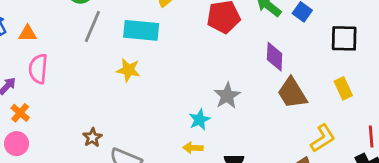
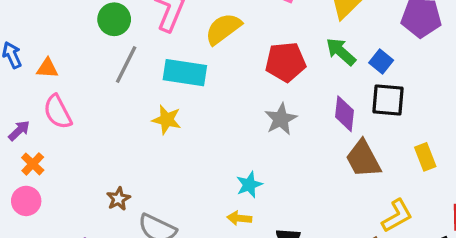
black square: (344, 38) -> (388, 100), moved
pink semicircle: (38, 69) -> (58, 112), turned -36
gray star: (227, 96) -> (281, 119), moved

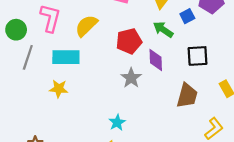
blue square: (381, 61) -> (187, 16), moved, turned 32
purple diamond: (344, 114) -> (156, 60), moved
brown trapezoid: (363, 159) -> (187, 96), turned -128

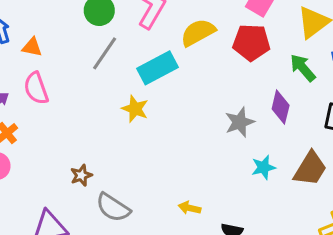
red pentagon: (129, 41) -> (251, 42), moved
cyan rectangle: (66, 57) -> (157, 68), turned -44
cyan star: (117, 122) -> (263, 167), moved

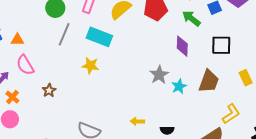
cyan rectangle: (157, 68) -> (99, 37), turned 60
gray star: (240, 122) -> (159, 75), moved
brown star: (81, 175) -> (49, 90), moved

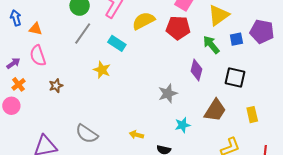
cyan rectangle: (99, 37) -> (117, 43), size x0.7
cyan star: (179, 86) -> (183, 125), moved

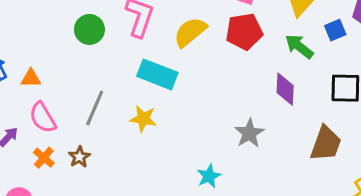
gray line: (83, 34) -> (95, 108), moved
cyan rectangle: (117, 43) -> (157, 74), size x1.4
orange cross: (18, 84) -> (44, 158), moved
cyan star: (183, 125) -> (209, 176), moved

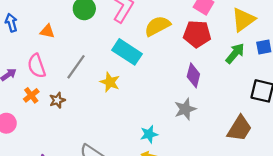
green arrow: (299, 46) -> (235, 53), turned 80
orange triangle: (31, 78) -> (47, 31), moved
purple diamond: (285, 89) -> (193, 75), moved

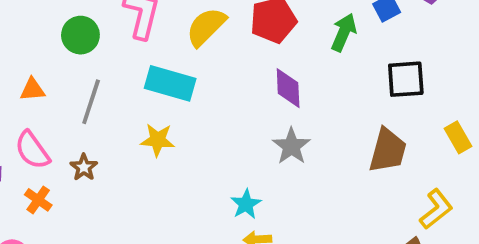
gray line: (76, 67) -> (91, 102), moved
brown star: (57, 100) -> (84, 167), moved

